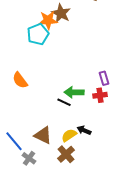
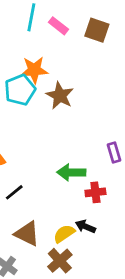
brown star: (61, 13) -> (60, 96), moved
red cross: (100, 95) -> (95, 192), moved
black line: (64, 102) -> (14, 192), moved, turned -64

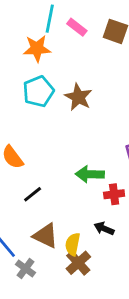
orange star: (34, 70) -> (37, 49), moved
yellow semicircle: (64, 234) -> (73, 244), moved, turned -45

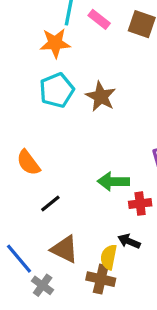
yellow semicircle: (73, 244) -> (109, 257), moved
brown cross: (78, 263) -> (101, 279), turned -35

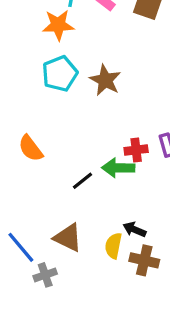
black line: (50, 204) -> (83, 181), moved
red cross: (140, 204) -> (136, 150), moved
brown cross: (101, 279) -> (144, 260), moved
gray cross: (43, 285) -> (45, 275), turned 35

